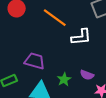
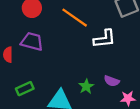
purple trapezoid: (35, 61) -> (32, 41), moved

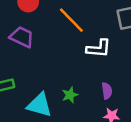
purple semicircle: (112, 81) -> (107, 91), moved, turned -128

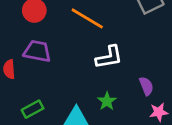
white L-shape: (99, 48) -> (109, 57), moved

